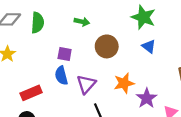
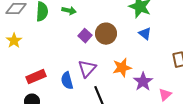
green arrow: (82, 22) -> (69, 11), moved
purple square: (65, 54) -> (85, 36), moved, turned 32
blue semicircle: (61, 76) -> (67, 81), moved

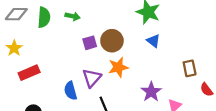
purple square: (85, 36) -> (90, 43), turned 32
orange star: (122, 68) -> (118, 67), moved
red rectangle: (36, 77) -> (29, 73), moved

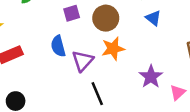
purple square: (90, 43) -> (72, 13), moved
blue semicircle: (71, 91) -> (58, 46), moved

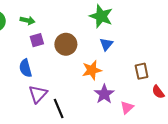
blue triangle: (153, 18) -> (106, 44), turned 32
orange star: (113, 49) -> (92, 70), moved
purple triangle: (83, 61) -> (38, 94), moved

